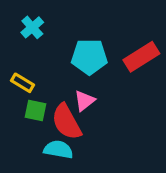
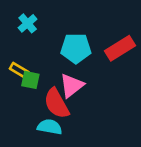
pink triangle: (84, 101) -> (72, 86), size x1.4
green square: (36, 110) -> (30, 80), moved

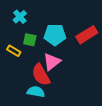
green square: (30, 80) -> (30, 40), moved

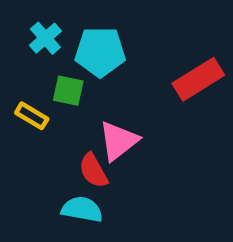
cyan pentagon: (55, 35) -> (100, 52), moved
red semicircle: (41, 75) -> (93, 171), size x0.7

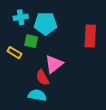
cyan cross: (45, 38) -> (21, 17), turned 32
red rectangle: (198, 79) -> (90, 36), turned -55

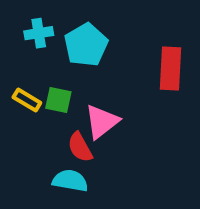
cyan pentagon: (46, 24) -> (86, 45), turned -30
green square: (31, 41) -> (58, 100), moved

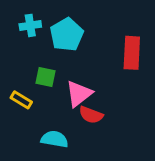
yellow rectangle: (27, 100) -> (21, 100), moved
red semicircle: (80, 147) -> (91, 115), moved, turned -40

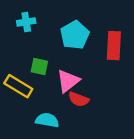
cyan pentagon: (67, 35) -> (75, 35), moved
yellow rectangle: (21, 100) -> (18, 86), size x1.5

